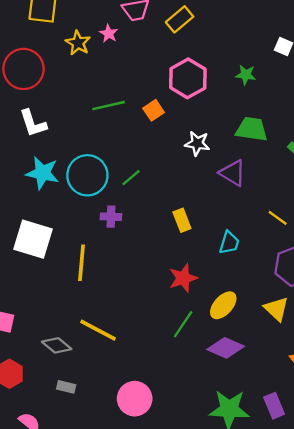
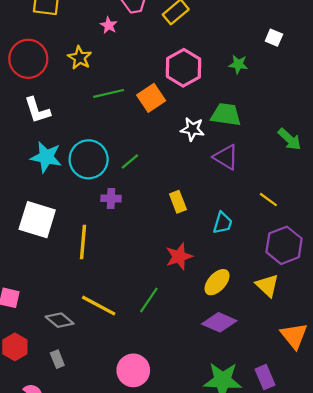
yellow star: (78, 43) -> (80, 58), moved
orange square: (154, 110) -> (151, 98), size x1.4
green trapezoid: (252, 129) -> (226, 115), moved
green line: (183, 324) -> (149, 300), moved
gray rectangle: (66, 387) -> (57, 359), moved, turned 54

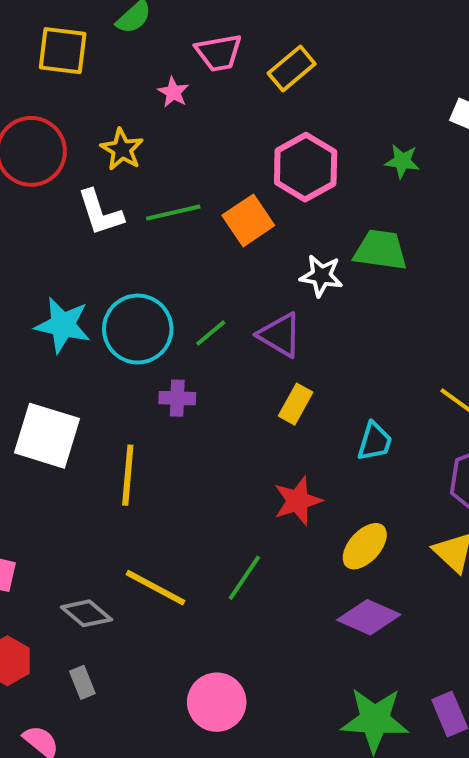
white L-shape: (37, 110) -> (100, 213), moved
purple triangle: (226, 157) -> (280, 335), moved
yellow rectangle: (178, 202) -> (296, 404), turned 50

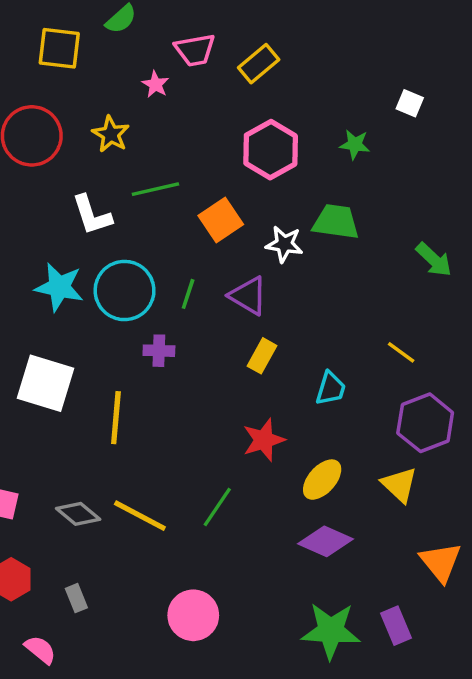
white L-shape: (100, 213) -> (92, 215), moved
orange square: (248, 220) -> (221, 220), moved
green line: (211, 333) -> (188, 294), turned -32
gray diamond: (86, 613) -> (78, 514), moved

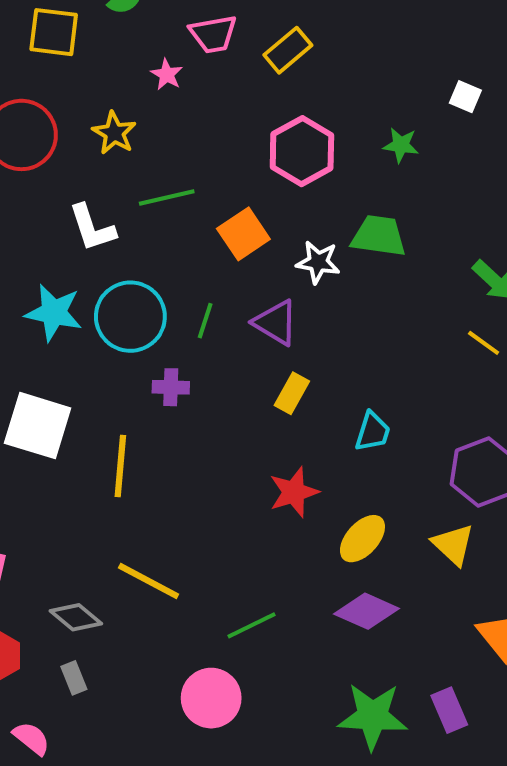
yellow line: (401, 352) -> (484, 343), moved
green line: (217, 507) -> (251, 625), moved, turned 30
gray diamond: (78, 514) -> (76, 617), moved

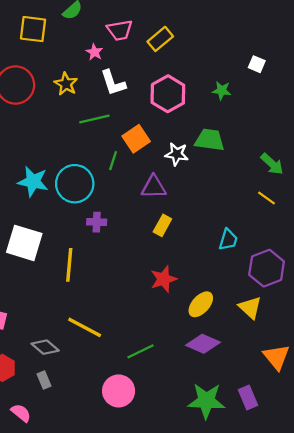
white L-shape: (92, 228) -> (113, 83), moved
green line: (205, 321) -> (113, 161), moved
purple triangle: (276, 323) -> (154, 187), turned -32
cyan trapezoid: (373, 432) -> (228, 240), moved

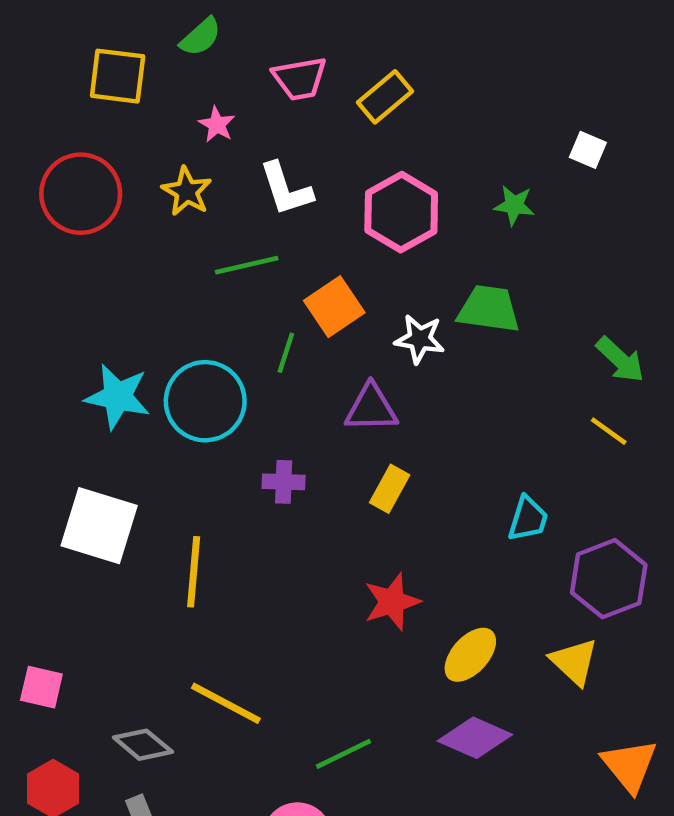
pink star: (94, 52) -> (217, 125), moved
purple cross: (97, 222) -> (284, 482), moved

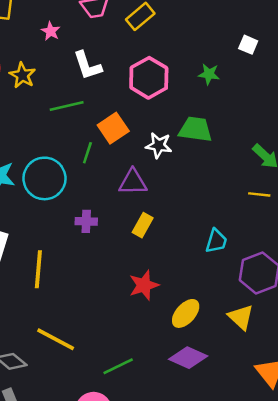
yellow star: (187, 191) -> (22, 75), moved
yellow line: (609, 431) -> (259, 194), turned -30

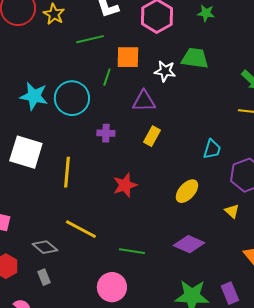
orange square: (113, 128) -> (128, 57), turned 35
red star: (144, 285) -> (125, 185), moved
yellow ellipse: (186, 313) -> (187, 191), moved
yellow triangle: (241, 317) -> (232, 211), size x0.7
green line: (118, 366) -> (132, 251), turned 35

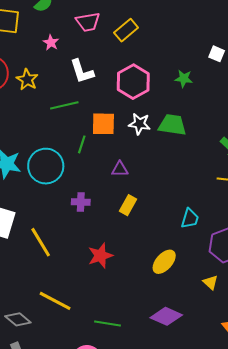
white star: (165, 71) -> (139, 124), moved
purple triangle: (144, 101) -> (120, 169), size x0.7
yellow line: (67, 172) -> (41, 242), turned -36

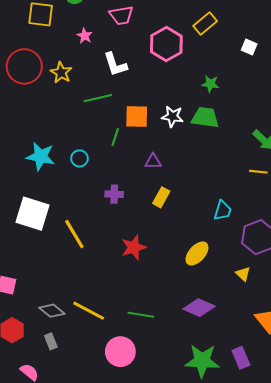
yellow rectangle: (126, 30) -> (205, 24), moved
green star: (184, 79) -> (210, 84), moved
pink hexagon: (133, 82) -> (166, 44), moved
cyan circle: (46, 166) -> (79, 158), size x0.5
yellow line: (55, 301) -> (89, 311), moved

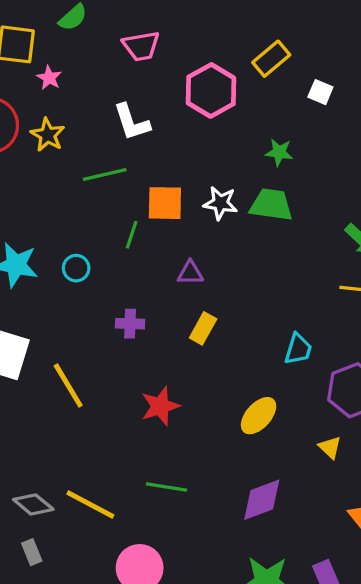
pink star: (85, 36) -> (49, 78), moved
white square: (249, 47) -> (320, 92), moved
purple diamond: (199, 308) -> (262, 500), turned -44
green line: (141, 315) -> (167, 487), moved

